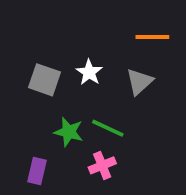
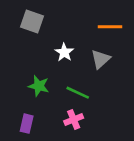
gray square: (44, 80) -> (32, 21), moved
green star: (69, 132) -> (39, 86), moved

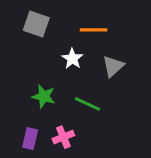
orange line: (110, 27) -> (94, 30), moved
pink cross: (74, 120) -> (63, 137), moved

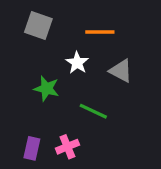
gray triangle: (113, 66) -> (121, 71), turned -50
green star: (44, 96) -> (46, 89), moved

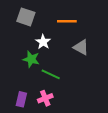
white star: (77, 63) -> (43, 42), moved
green line: (93, 111) -> (51, 74), moved

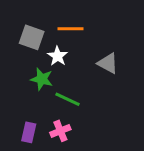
gray square: (26, 17) -> (32, 37), moved
orange line: (67, 21) -> (70, 29), moved

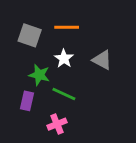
white star: (58, 56) -> (64, 59), moved
purple rectangle: (29, 132) -> (27, 101), moved

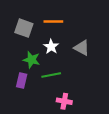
green line: (64, 94) -> (51, 75), turned -36
pink cross: (57, 124) -> (64, 101), moved, turned 32

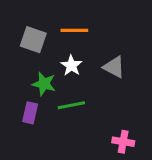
pink cross: (64, 101) -> (123, 142), moved

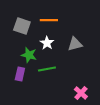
gray triangle: (114, 67) -> (75, 44), turned -42
pink cross: (123, 142) -> (81, 93), turned 32

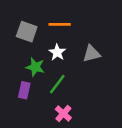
green line: (47, 69) -> (57, 84), turned -42
pink cross: (81, 93) -> (63, 113), moved

